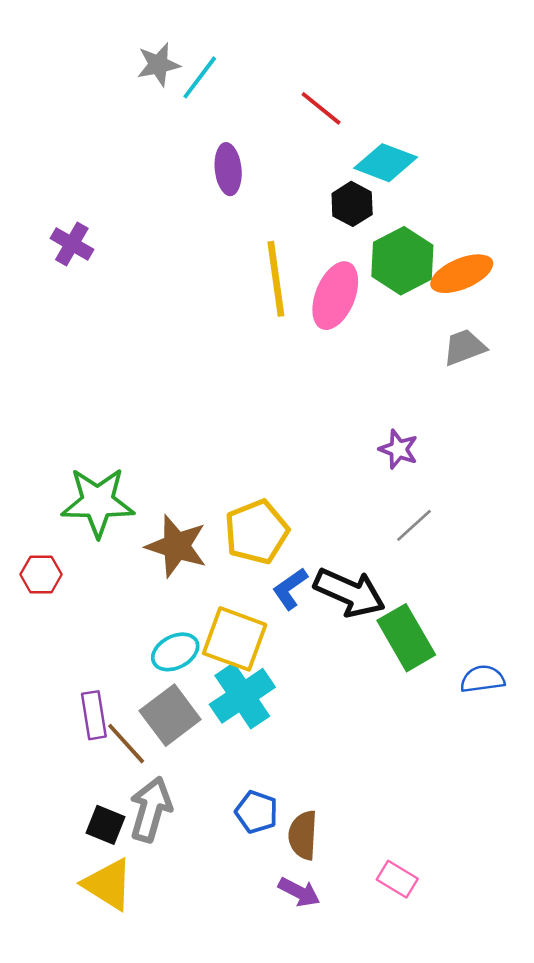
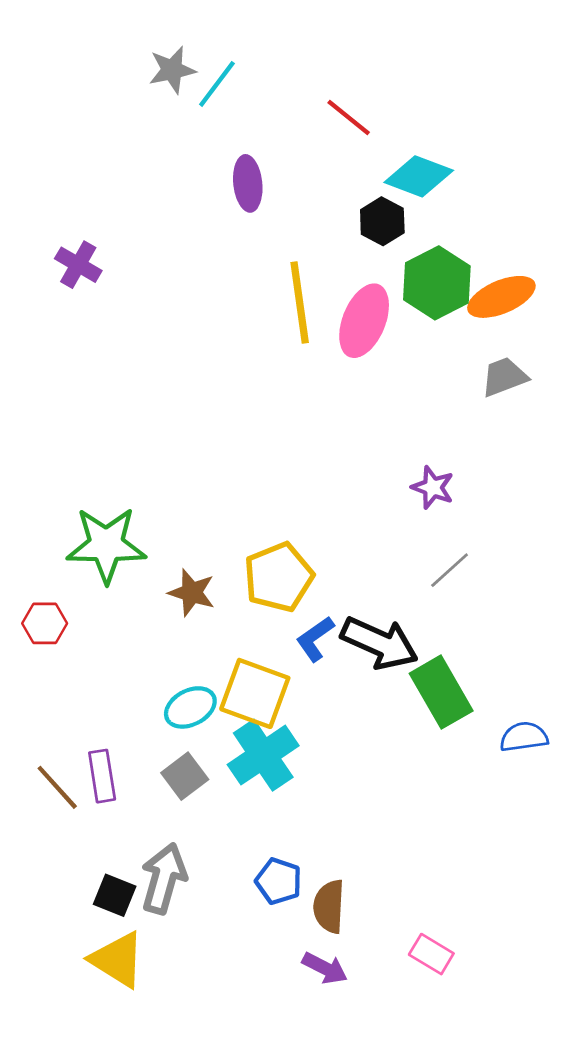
brown star: (176, 546) -> (192, 593), size x0.7
gray square: (170, 715) -> (185, 776), size x0.7
brown line: (126, 744) -> (57, 787), moved

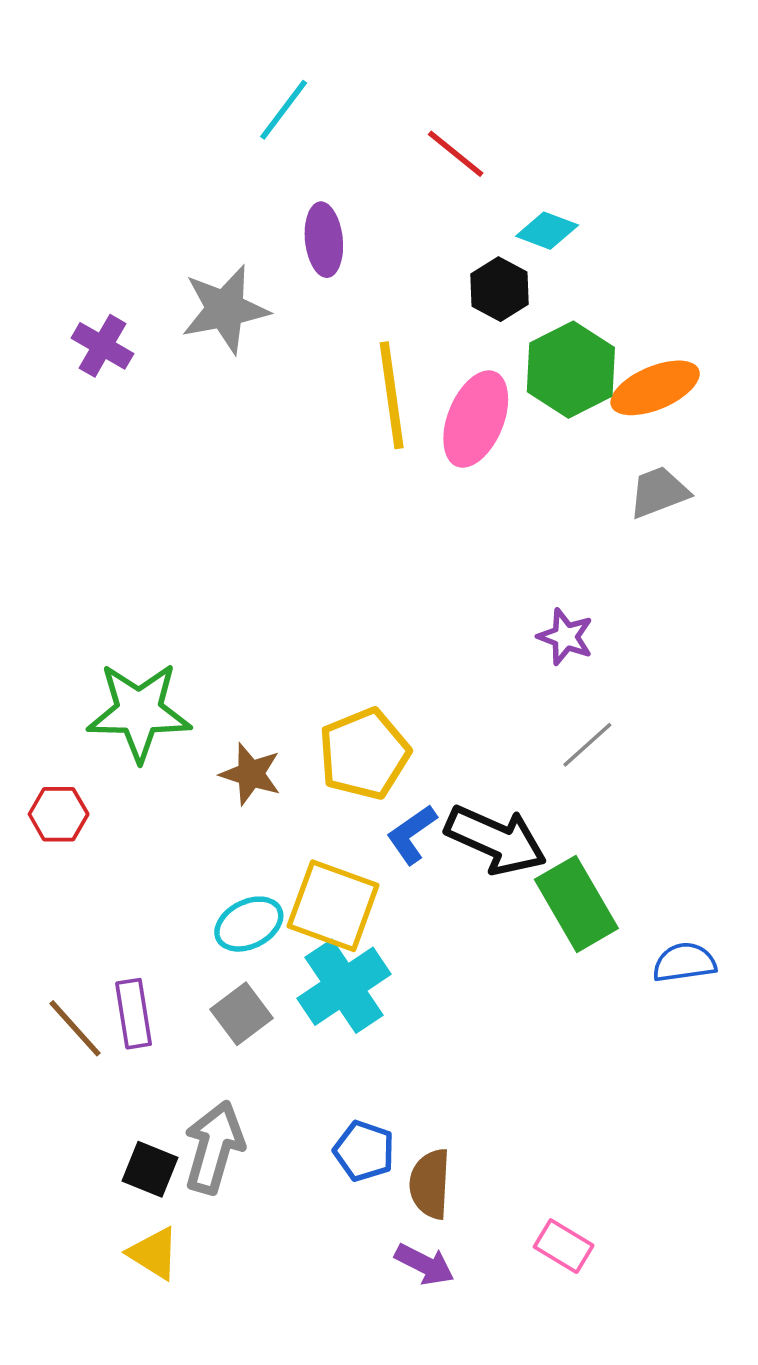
gray star: (172, 70) -> (225, 309), moved, size x1.4
cyan diamond: (419, 176) -> (547, 231), size x0.7
yellow triangle: (117, 960) -> (154, 1253), size x0.7

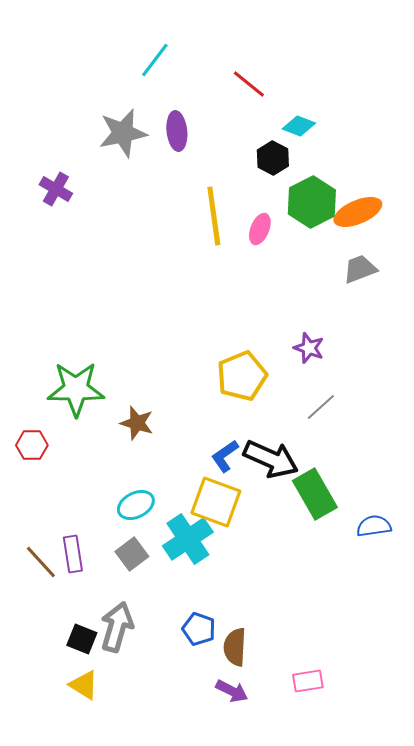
gray star: (225, 309) -> (123, 133), moved
pink ellipse: (476, 419) -> (260, 229), size x0.6
yellow pentagon: (364, 754) -> (242, 376), moved
yellow square: (333, 906) -> (216, 502), moved
pink rectangle: (564, 1246) -> (308, 681), turned -40

